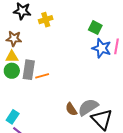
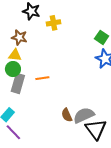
gray rectangle: (29, 70) -> (18, 83), moved

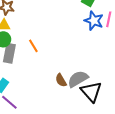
orange line: (42, 78) -> (33, 46), turned 72

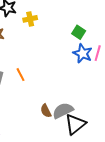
black triangle: (91, 92) -> (75, 124), turned 30

